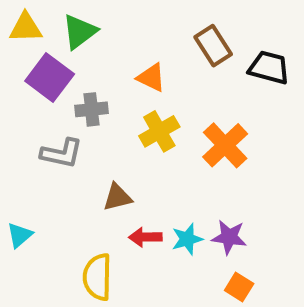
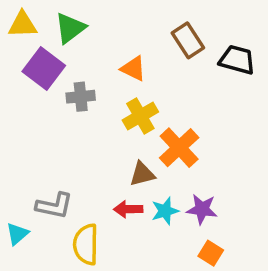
orange cross: (225, 145) -> (179, 148), moved
gray L-shape: (62, 153) -> (54, 206), moved
brown triangle: (117, 197) -> (142, 174), moved
cyan triangle: (20, 235) -> (17, 234), moved

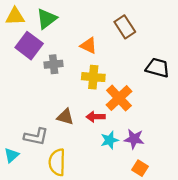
black trapezoid: (237, 60) -> (157, 68), moved
yellow cross: (140, 116) -> (93, 77), turned 35
brown triangle: (142, 174) -> (65, 117), moved, turned 30
red arrow: (128, 209) -> (96, 117), moved

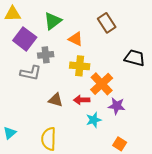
green triangle: (47, 19) -> (53, 21), moved
gray L-shape: (36, 137) -> (31, 73), moved
purple star: (134, 139) -> (117, 106), moved

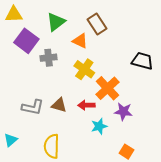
brown rectangle: (107, 23) -> (97, 24), moved
yellow cross: (80, 66) -> (84, 69), turned 30
gray L-shape: (31, 73) -> (33, 107), moved

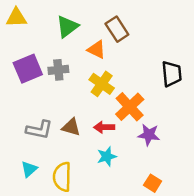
purple square: (26, 41) -> (28, 69), moved, turned 30
black trapezoid: (142, 61) -> (172, 74), turned 70
cyan star: (99, 126) -> (107, 156), moved
cyan triangle: (11, 140) -> (29, 169), moved

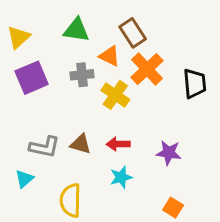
yellow triangle: (16, 18) -> (19, 37), moved, turned -40
green triangle: (67, 27) -> (76, 30), turned 45
gray cross: (58, 70) -> (82, 75), moved
orange cross: (130, 107) -> (147, 69), moved
cyan triangle: (29, 169) -> (24, 179), moved

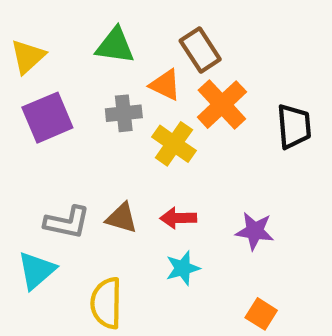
cyan triangle: (24, 179) -> (37, 270), size x1.4

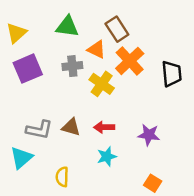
yellow semicircle: (106, 303) -> (62, 177), size x0.7

